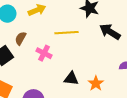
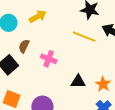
yellow line: (67, 33) -> (84, 37), moved, turned 30

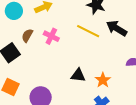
pink cross: (49, 59) -> (51, 36), moved

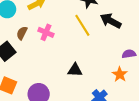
yellow line: (88, 31) -> (82, 25), turned 35
orange star: (103, 80) -> (120, 74), moved

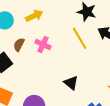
black triangle: (75, 70) -> (71, 83), turned 35

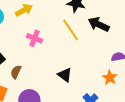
brown semicircle: (19, 45) -> (16, 72), moved

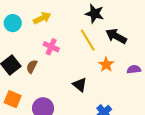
brown semicircle: (16, 72) -> (32, 66), moved
orange star: (110, 78) -> (106, 65), moved

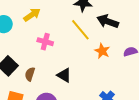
brown semicircle: (32, 66) -> (30, 74), moved
black triangle: (80, 85) -> (64, 75), moved

